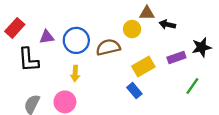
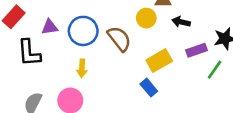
black arrow: (167, 24) -> (181, 22), moved
brown semicircle: (108, 47) -> (119, 39), turned 65
green line: (192, 86) -> (215, 70), moved

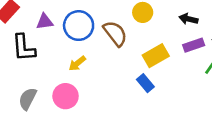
black arrow: (181, 22) -> (188, 19), moved
yellow arrow: (82, 68) -> (77, 63), turned 48

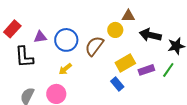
black arrow: (188, 19) -> (150, 35), size x1.5
brown semicircle: (115, 33) -> (94, 46), turned -105
purple rectangle: (194, 45) -> (146, 70), moved

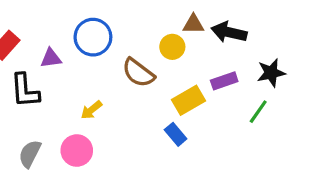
black arrow: (150, 35) -> (229, 32), moved
blue circle: (66, 40) -> (93, 37), moved
brown semicircle: (94, 46) -> (138, 73), turned -90
purple rectangle: (146, 70) -> (224, 81), moved

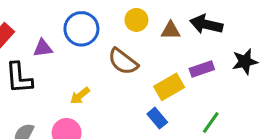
brown triangle: (193, 24) -> (171, 30), moved
yellow circle: (172, 47) -> (136, 20), moved
green line: (258, 112) -> (211, 122), moved

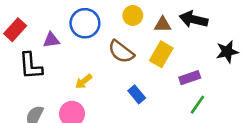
purple rectangle: (202, 69) -> (190, 78), moved
yellow rectangle: (169, 87) -> (161, 54), moved, turned -30
blue rectangle: (157, 118) -> (137, 94), moved

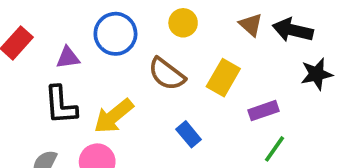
black arrow: (194, 19) -> (293, 30), moved
brown triangle: (163, 25) -> (251, 25), moved, turned 42
black L-shape: (31, 66) -> (61, 105), moved
yellow arrow: (84, 81) -> (114, 116), size x1.6

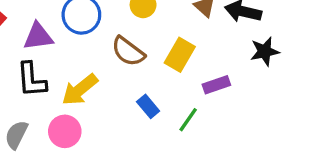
purple triangle: (68, 58) -> (38, 36), size x1.4
green line: (275, 149) -> (188, 120), moved

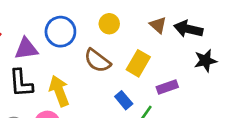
yellow arrow: (80, 90) -> (59, 91), turned 108
blue rectangle: (148, 106) -> (124, 100), moved

